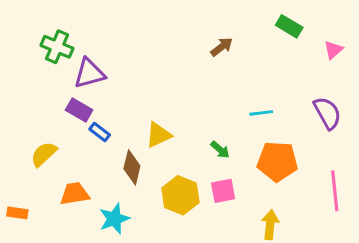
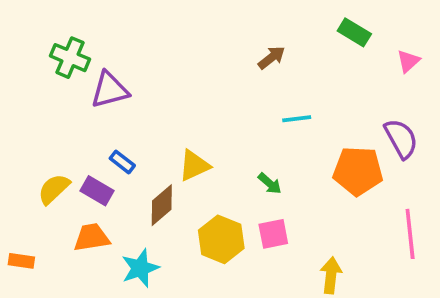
purple rectangle: (79, 110) -> (97, 191), moved
cyan line: (261, 113) -> (297, 119), moved
orange pentagon: (277, 161) -> (358, 171), moved
brown diamond: (132, 167) -> (162, 205), turned 36

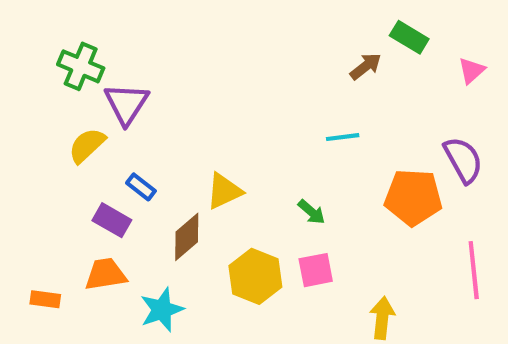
brown arrow: (272, 58) -> (366, 66), moved
purple triangle: (110, 90) -> (126, 104), turned -42
yellow semicircle: (54, 189) -> (87, 145), moved
orange rectangle: (21, 261) -> (45, 299), moved

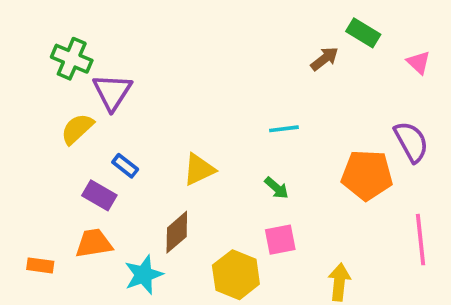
pink triangle: (472, 71) -> (419, 62), turned -35
cyan line: (343, 137) -> (284, 129), moved
brown diamond: (187, 237) -> (177, 232), moved
yellow hexagon: (255, 276) -> (236, 275), moved

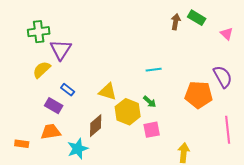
green cross: (72, 59) -> (39, 32), turned -30
brown arrow: (325, 59) -> (176, 22), moved, turned -42
yellow triangle: (199, 169) -> (108, 92), turned 42
yellow hexagon: (236, 275) -> (128, 112), moved

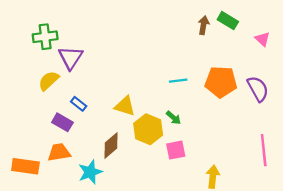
orange pentagon: (199, 95) -> (221, 82), moved
orange rectangle: (22, 144) -> (25, 166), size x1.6

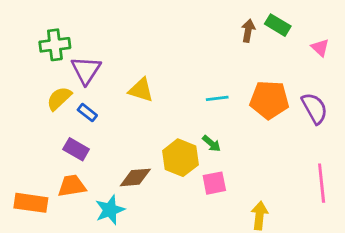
blue rectangle: (79, 104) -> (87, 113), moved
yellow triangle: (125, 106) -> (141, 90), moved
brown diamond: (111, 145) -> (135, 177), turned 36

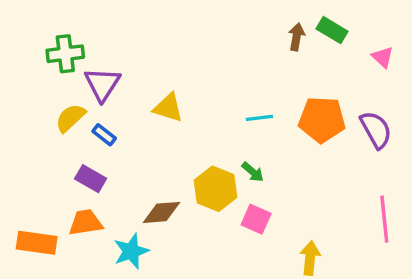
pink square: (214, 183) -> (256, 219), turned 35

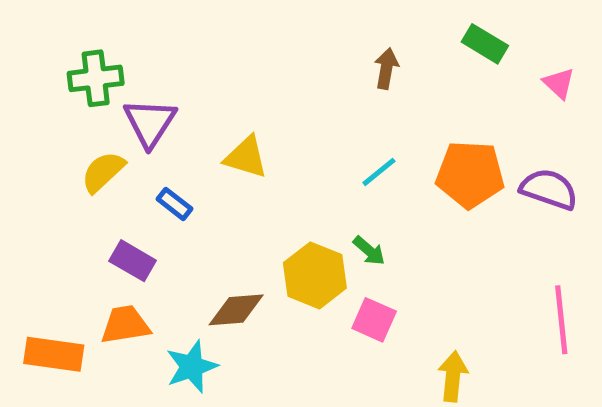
brown arrow: (297, 37) -> (386, 68), moved
cyan line: (259, 118) -> (379, 172), turned -32
purple semicircle: (376, 130) -> (549, 189), turned -42
blue rectangle: (104, 135) -> (174, 204), moved

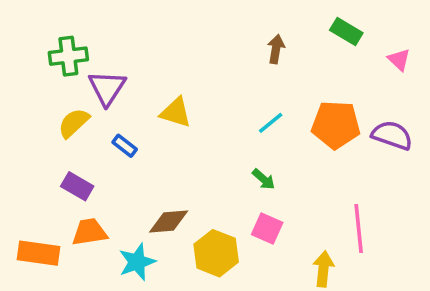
purple rectangle: (133, 261) -> (77, 186), moved
yellow hexagon: (315, 275) -> (216, 253), moved
pink line: (561, 320) -> (359, 229), moved

